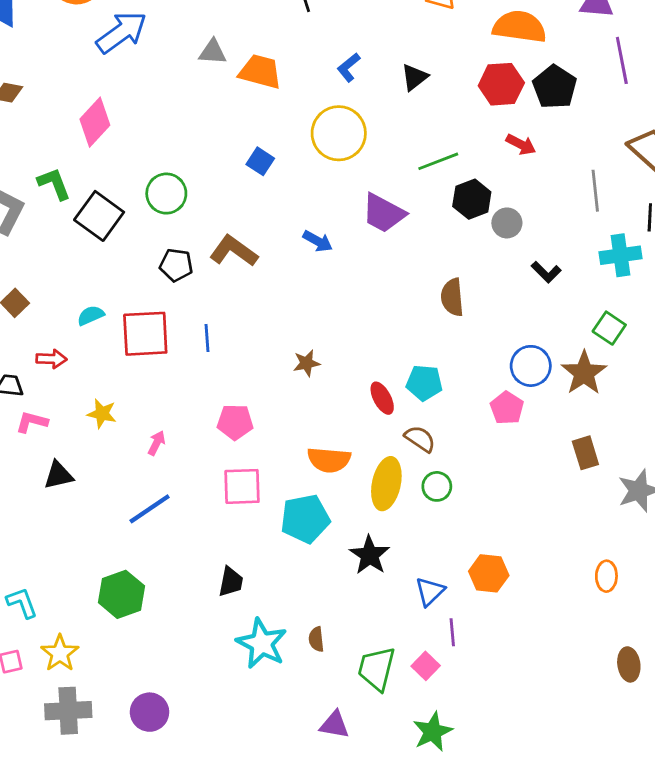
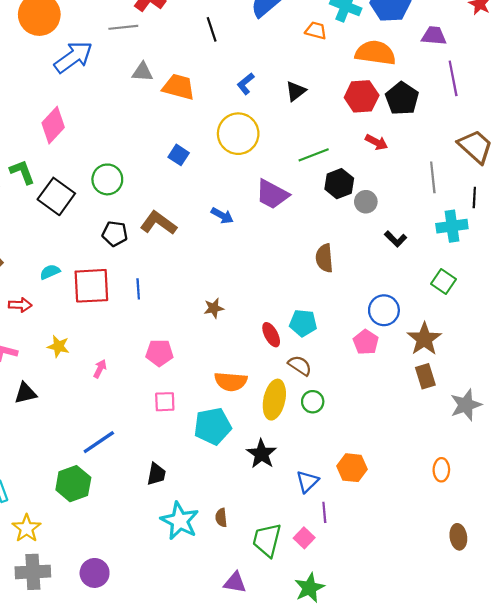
brown star: (584, 373) -> (424, 339), moved
pink square: (242, 486) -> (165, 402), size x0.7
blue line: (150, 509) -> (99, 442), moved

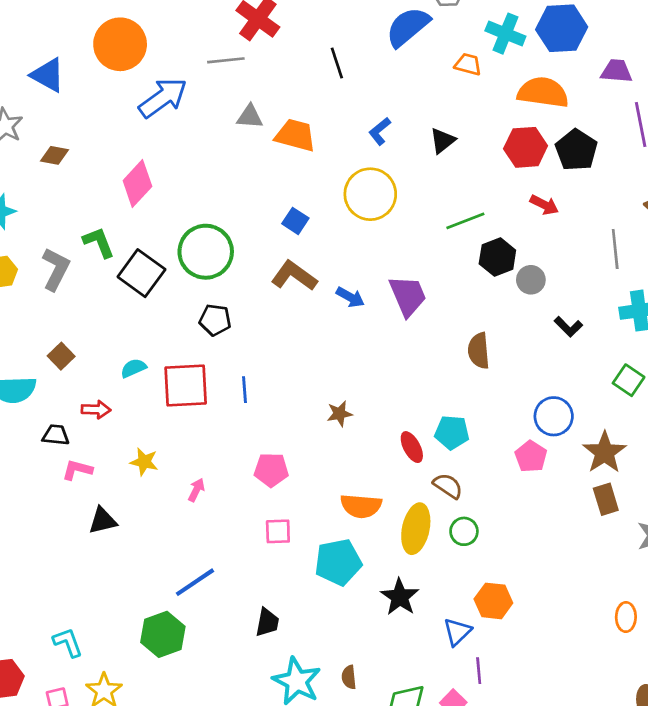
green circle: (107, 179) -> (206, 252), size x1.4
purple trapezoid: (272, 194) -> (408, 296), moved, turned -141
brown L-shape: (158, 223) -> (294, 276), moved
orange hexagon: (352, 468) -> (493, 601), moved

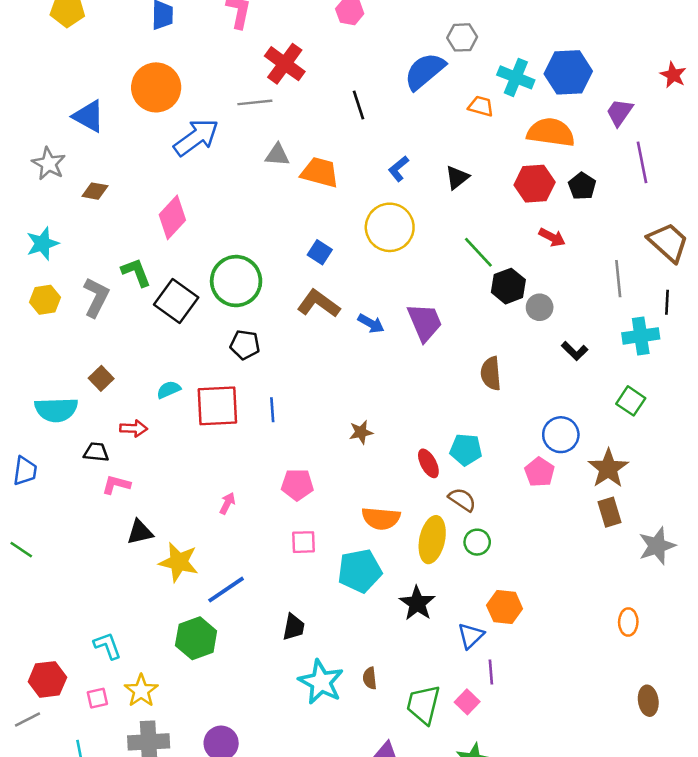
purple trapezoid: (617, 71) -> (620, 112), turned -60
black pentagon: (576, 150) -> (582, 186), size x0.7
green line: (465, 221) -> (478, 252), turned 68
yellow star: (144, 462) -> (179, 562), moved, size x1.5

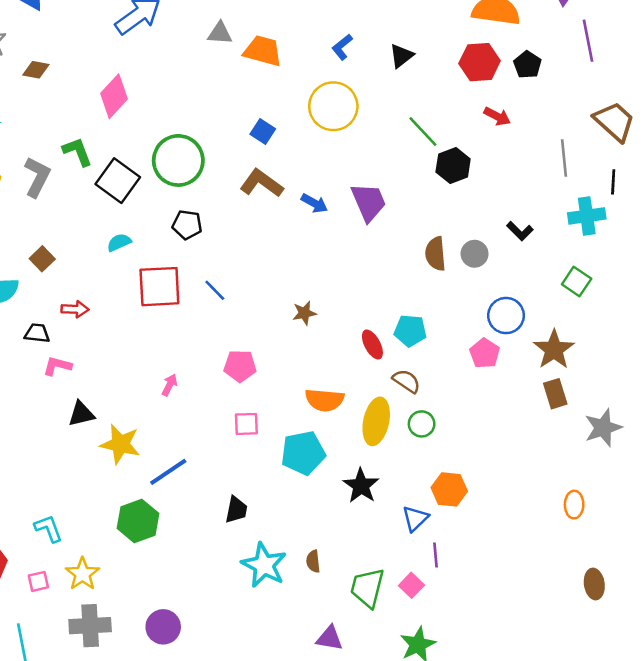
gray circle: (540, 307) -> (475, 254), moved
cyan semicircle: (169, 390) -> (119, 242), moved
blue line: (272, 410) -> (215, 290), turned -40

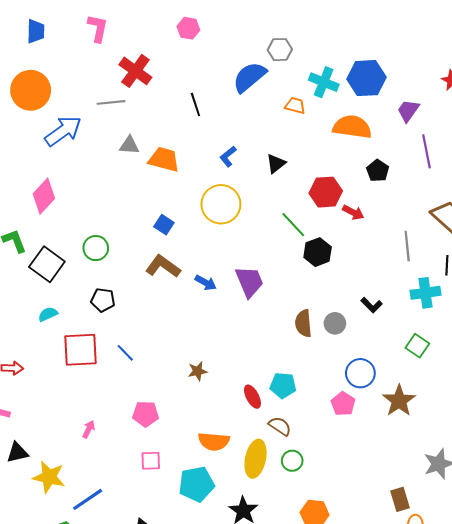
red hexagon: (480, 62) -> (326, 192), moved
green circle: (178, 160) -> (96, 248), size x0.6
brown rectangle: (555, 394) -> (400, 499), moved

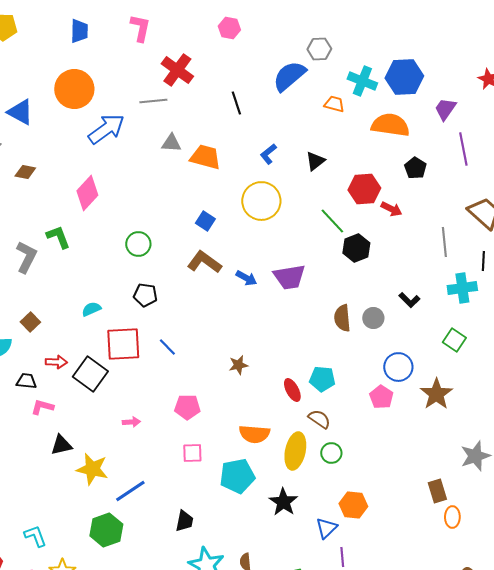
black square: (47, 264) -> (90, 374), moved
purple trapezoid: (249, 282) -> (289, 277), turned 104
pink arrow: (89, 429) -> (131, 422), turned 60

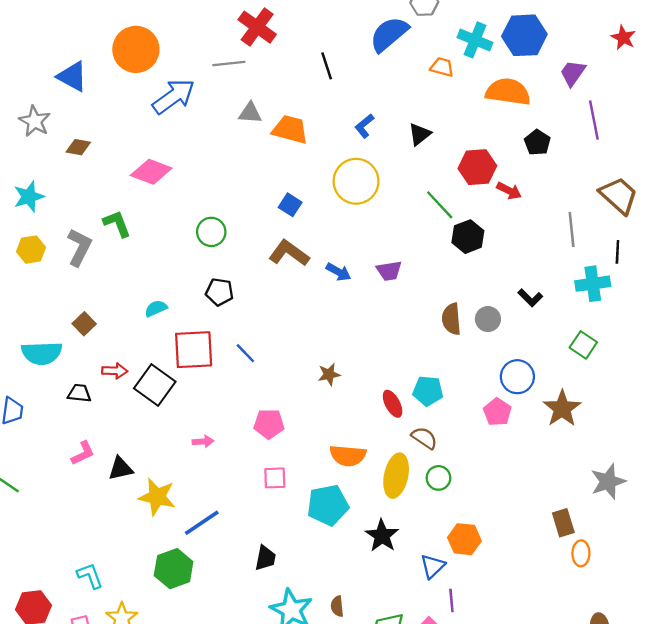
pink diamond: (87, 193) -> (151, 172), turned 68
purple trapezoid: (289, 277) -> (389, 271), size x0.7
pink L-shape: (42, 407) -> (83, 453), moved, turned 140

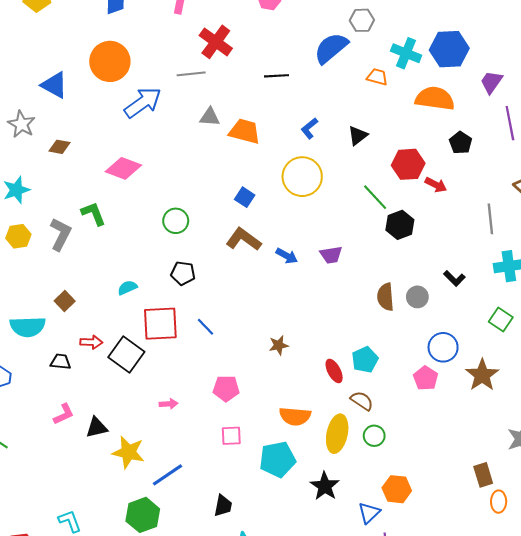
black line: (327, 66) -> (276, 76), turned -75
cyan pentagon: (428, 391) -> (365, 360), turned -30

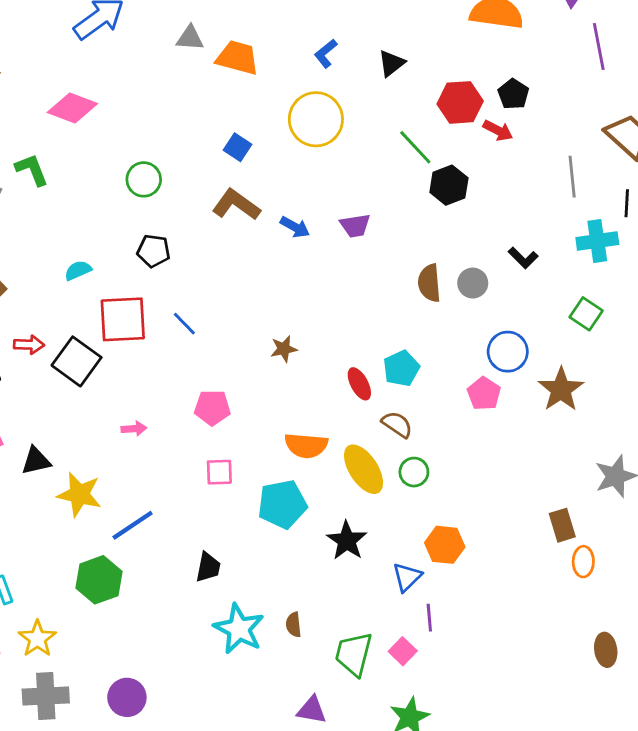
black pentagon: (461, 143) -> (513, 94), moved
yellow ellipse: (337, 434) -> (364, 469), turned -45

